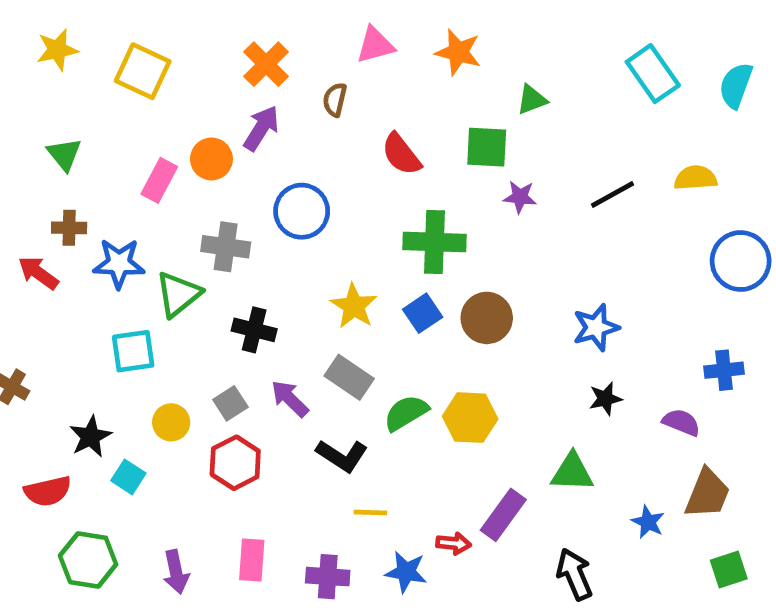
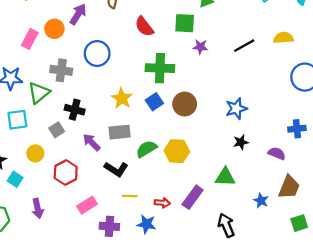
gray rectangle: (349, 377) -> (120, 132), turned -40
gray square: (230, 403) -> (57, 130), moved
red arrow: (453, 543) -> (162, 203), moved
pink rectangle: (252, 560) -> (87, 205), moved, turned 54
purple arrow: (176, 572) -> (38, 208), moved

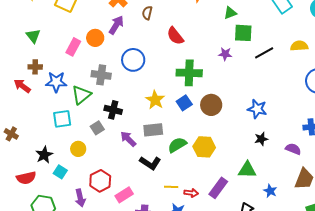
green square: (185, 23) -> (243, 33), moved
blue star: (236, 109) -> (257, 109), turned 30
red hexagon: (66, 173) -> (100, 181), moved
yellow line: (130, 196) -> (171, 187), moved
blue star: (261, 201) -> (270, 191), moved

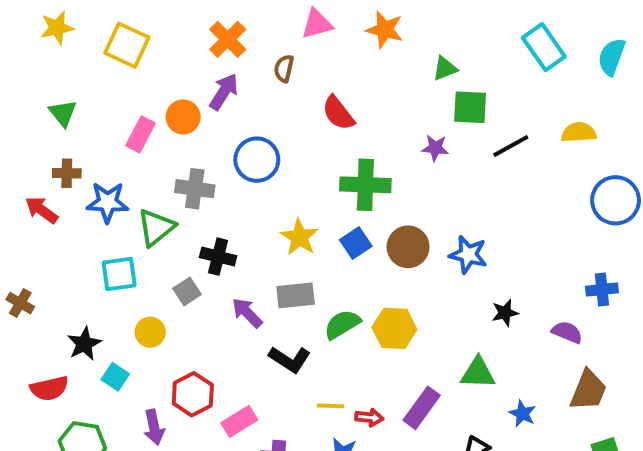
blue star: (257, 109) -> (468, 255), moved

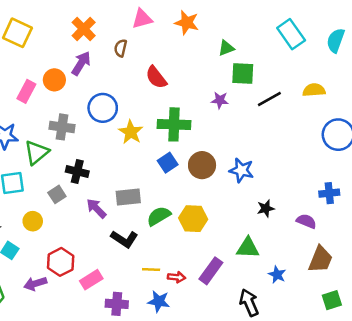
yellow star: (299, 237) -> (131, 132), moved
purple arrow: (154, 427) -> (35, 284), turned 85

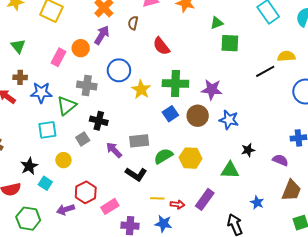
black line: (269, 99) -> (265, 71), moved
purple star: (220, 100) -> (212, 89), moved, size x1.5
green triangle: (248, 248) -> (230, 170), moved

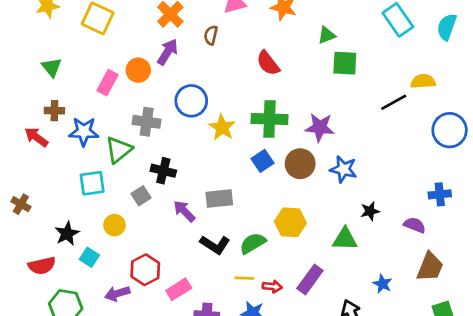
red semicircle: (161, 46) -> (268, 63), moved
green semicircle: (163, 156) -> (253, 243), moved

